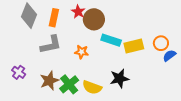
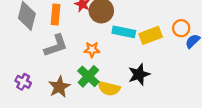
green cross: (69, 84) -> (88, 76), moved

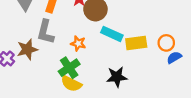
gray L-shape: (56, 46) -> (45, 32), turned 110
brown star: (59, 87) -> (27, 49), moved
yellow semicircle: (109, 88) -> (71, 84), moved

